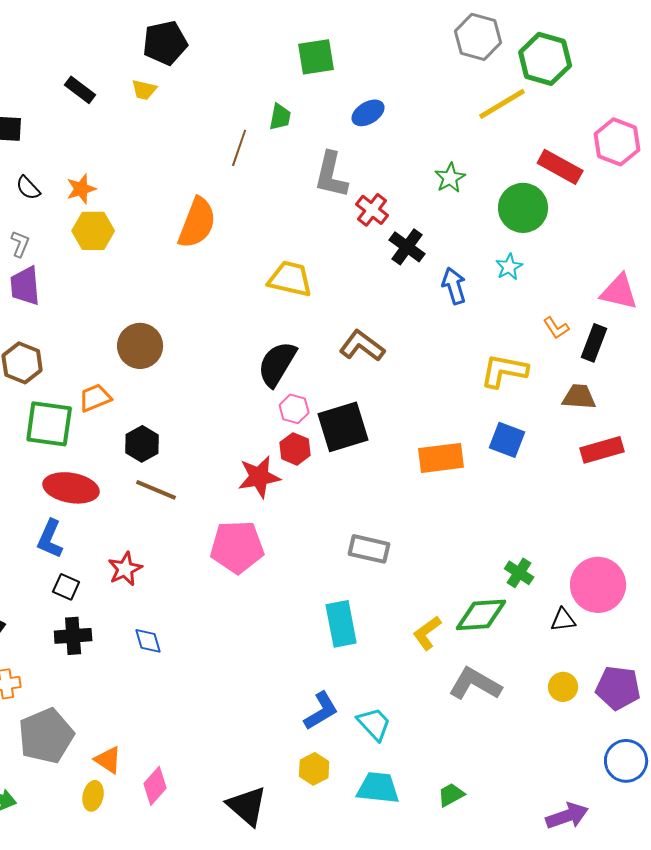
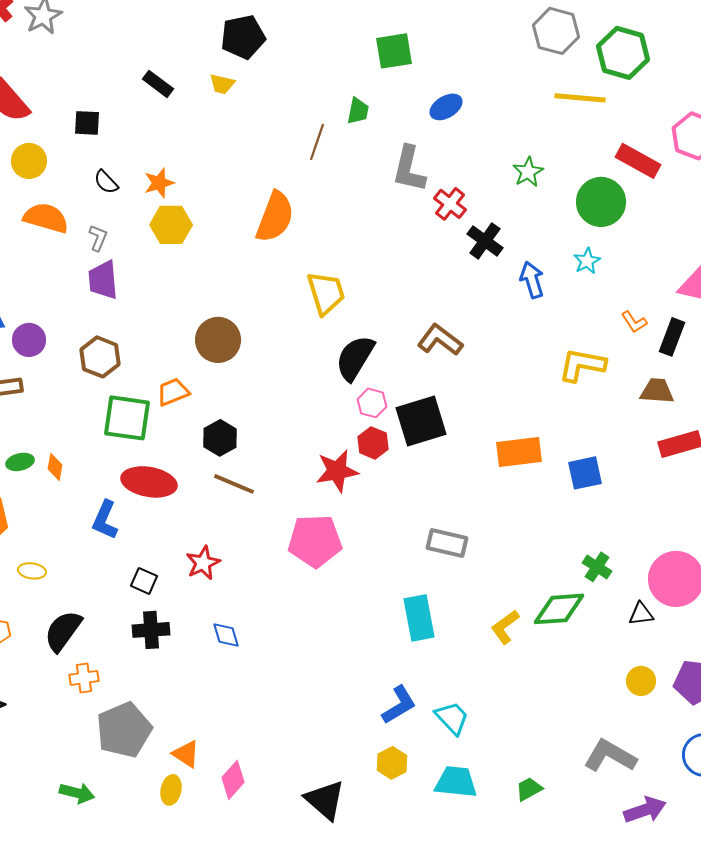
yellow line: (502, 104) -> (580, 98), turned 36
yellow trapezoid: (290, 279) -> (326, 293), moved, turned 60
blue square: (507, 440) -> (585, 473), moved, turned -33
blue L-shape: (50, 539) -> (105, 520), moved
gray L-shape: (475, 684) -> (610, 756), moved

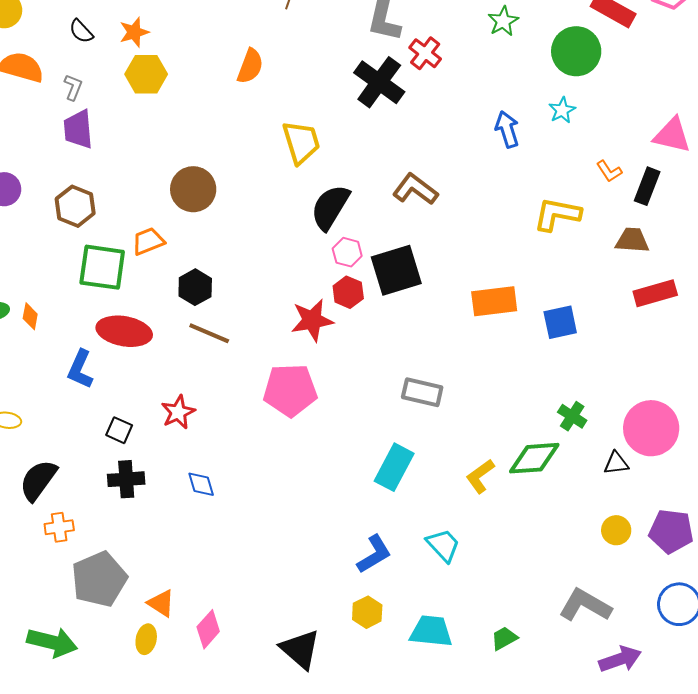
orange semicircle: (275, 217) -> (250, 66), size x0.7
black cross: (485, 241) -> (379, 82), moved, size x1.4
cyan rectangle: (419, 618) -> (394, 467), turned 39
cyan trapezoid: (452, 718) -> (443, 545), moved
green arrow: (77, 793) -> (52, 642), size x1.4

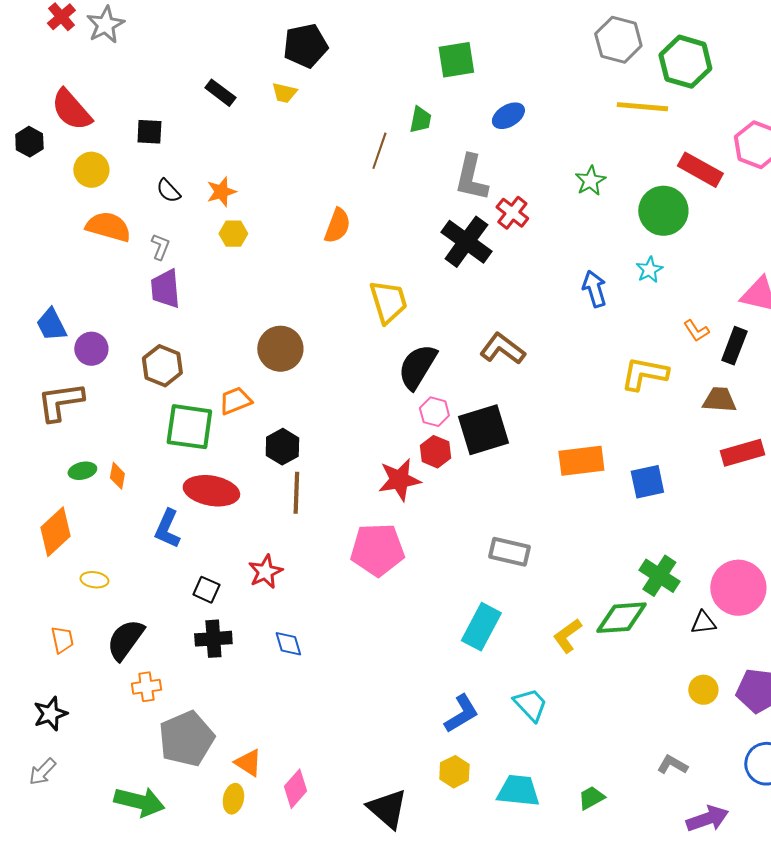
yellow hexagon: (146, 74) -> (233, 234), size x0.7
brown line: (209, 333) -> (296, 493), turned 69
green cross: (572, 416) -> (659, 576), size x1.4
gray L-shape: (585, 605) -> (672, 765), size x0.6

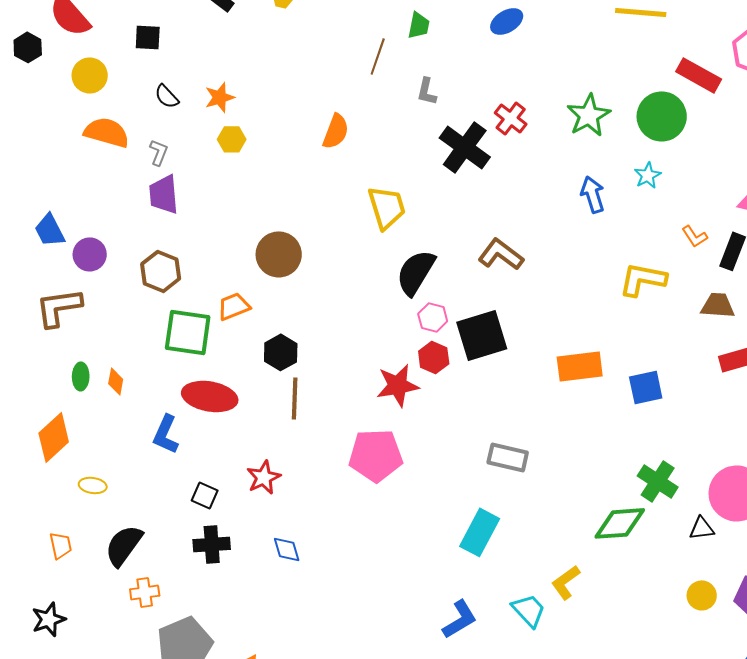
gray L-shape: (471, 178) -> (427, 91), moved, size x0.6
green star: (590, 181) -> (589, 115), moved, size x1.4
green ellipse: (82, 471) -> (81, 376), turned -76
yellow L-shape: (567, 636) -> (566, 582), moved

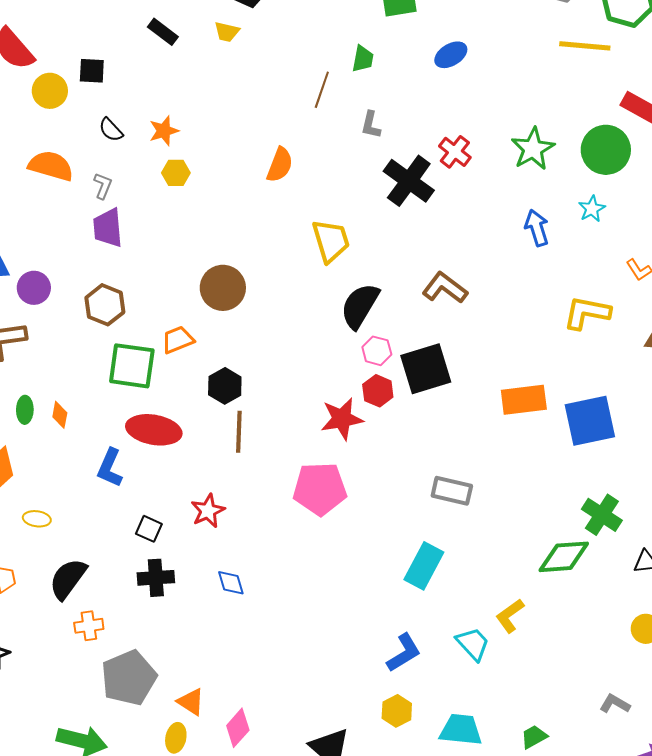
yellow circle: (90, 75) -> (50, 91), moved
blue square: (646, 387) -> (590, 421), size x1.5

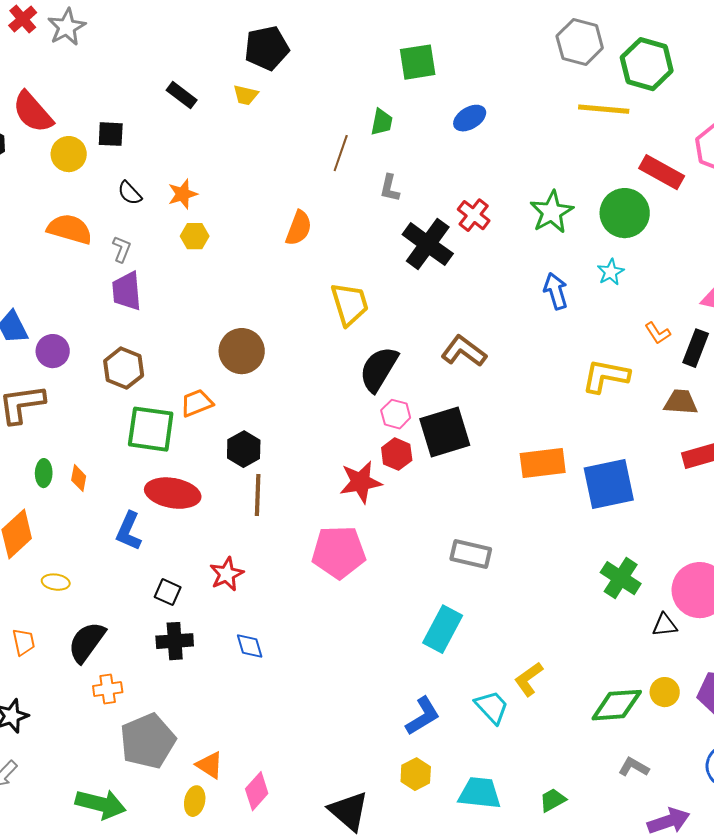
green diamond: (564, 557) -> (617, 705), moved

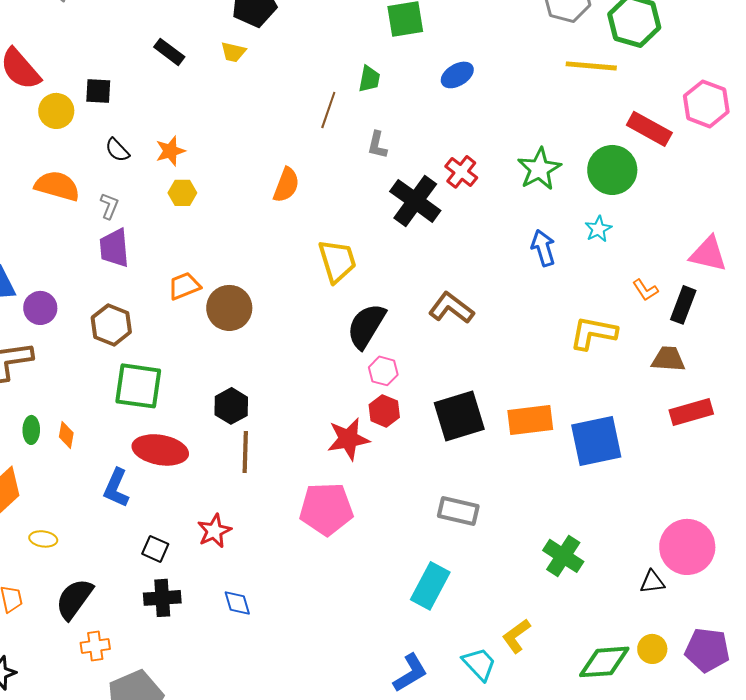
orange trapezoid: (197, 403) -> (184, 286), moved
black square: (445, 432) -> (459, 416), moved
green cross: (621, 578) -> (563, 556), moved

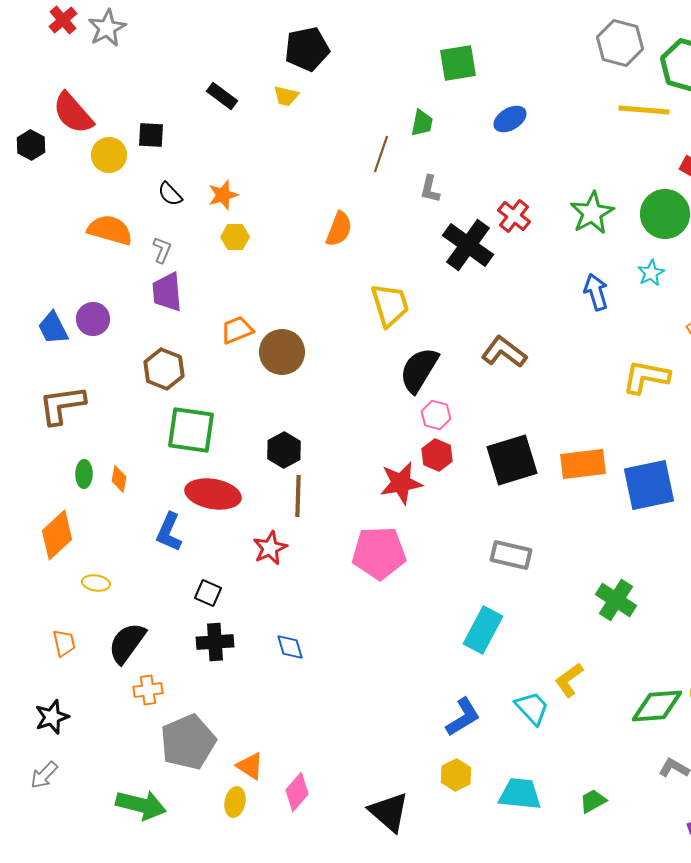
purple circle: (40, 308) -> (93, 319), moved
red star: (214, 531) -> (270, 548), moved

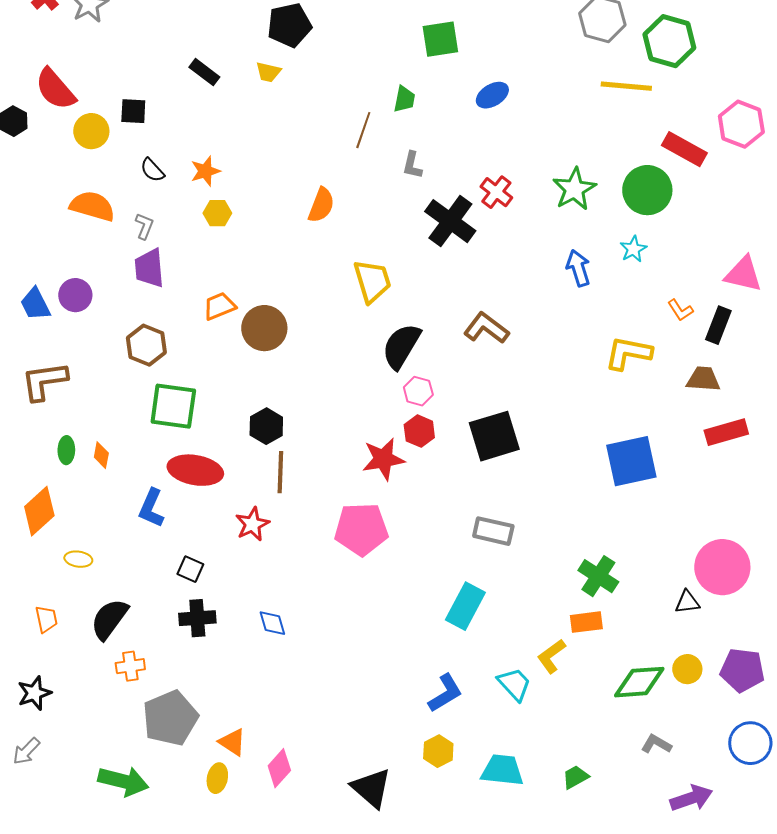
orange rectangle: (583, 464) -> (586, 622), moved, size x0.7

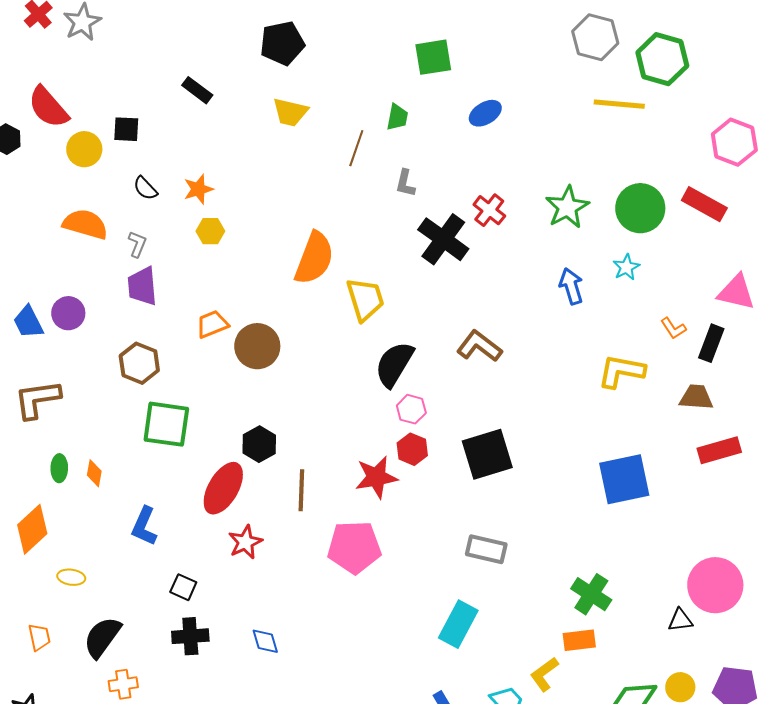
yellow trapezoid: (268, 72) -> (290, 112), moved, size x1.4
red rectangle: (684, 149) -> (704, 204), moved
orange semicircle: (321, 205) -> (314, 258), moved, size x1.5
red ellipse: (195, 470) -> (223, 488), moved, turned -70
brown line: (280, 472) -> (301, 490), moved

